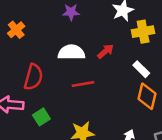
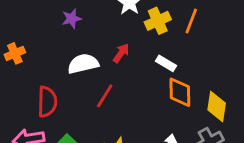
orange cross: (16, 30) -> (15, 53), turned 30
red line: (83, 84) -> (105, 96), turned -35

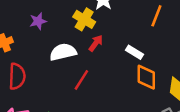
purple star: (72, 19) -> (38, 21), moved
yellow cross: (158, 21) -> (84, 19), moved, turned -35
red semicircle: (47, 102) -> (17, 76), moved

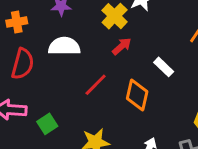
white semicircle: (63, 52) -> (64, 46), moved
orange diamond: (146, 77) -> (137, 95), moved

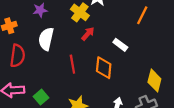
white semicircle: (64, 46) -> (46, 39), turned -70
red line: (96, 85) -> (72, 64), turned -48

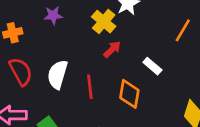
white semicircle: (46, 39) -> (58, 74), moved
red semicircle: (17, 56) -> (21, 72), turned -40

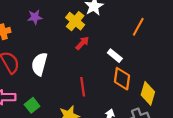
red line: (90, 87) -> (83, 87), moved
orange diamond: (129, 94) -> (122, 79), moved

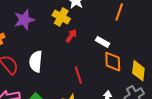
purple star: (35, 17) -> (24, 20), size x1.5

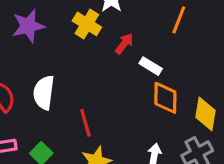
red arrow: (71, 36) -> (124, 44), moved
red line: (78, 75) -> (85, 123), moved

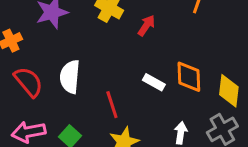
white rectangle: (151, 66) -> (154, 82), moved

